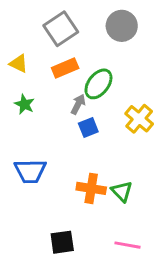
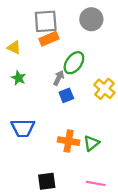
gray square: (61, 29) -> (46, 21), turned 30
orange rectangle: (65, 68) -> (49, 39), moved
green triangle: (122, 191) -> (91, 143), turned 35

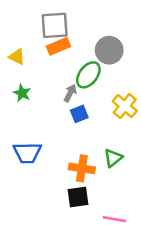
gray circle: (91, 19) -> (109, 50), moved
green triangle: (91, 143) -> (113, 158), moved
black square: (47, 181) -> (78, 197), moved

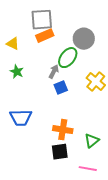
green triangle: (113, 158) -> (92, 141), moved

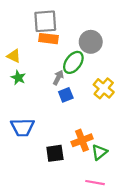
orange rectangle: (45, 36) -> (48, 39), turned 30
yellow triangle: (13, 44) -> (14, 56), moved
orange cross: (63, 130) -> (82, 140), moved, turned -30
black square: (60, 152) -> (55, 153), moved

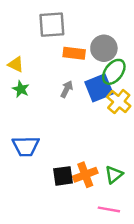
orange rectangle: (48, 39) -> (74, 53), moved
green ellipse: (73, 62) -> (114, 72), moved
blue square: (66, 95) -> (99, 88), moved, size x1.6
orange cross: (82, 140) -> (85, 175), moved

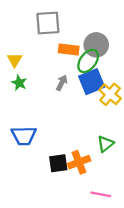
yellow triangle: (16, 64) -> (15, 60), turned 35
green ellipse: (114, 72) -> (88, 61), moved
green triangle: (114, 175) -> (105, 144), moved

